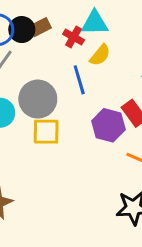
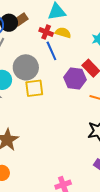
red cross: (74, 37) -> (46, 32), moved
yellow semicircle: (100, 55) -> (63, 33), turned -105

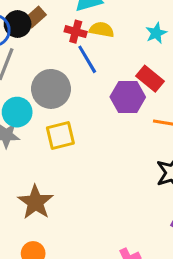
yellow square: (34, 88) -> (60, 136), moved

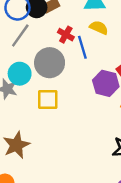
red cross: (76, 32) -> (66, 35), moved

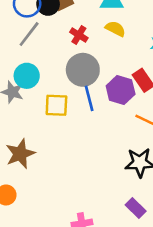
blue line: (82, 47) -> (89, 98), moved
gray circle: (50, 63) -> (83, 70), moved

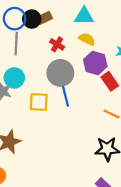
gray line: (29, 34) -> (16, 44), turned -35
purple hexagon: (121, 90) -> (95, 63), moved

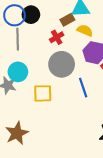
brown rectangle: (45, 18) -> (67, 20), moved
red cross: (57, 44) -> (57, 37), turned 32
blue line: (65, 96) -> (83, 88), moved

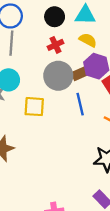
black circle: (31, 15) -> (55, 17), moved
brown rectangle: (67, 20) -> (80, 74), moved

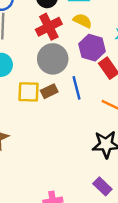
red cross: (55, 45) -> (49, 27), size x1.5
brown rectangle: (80, 74) -> (49, 91), moved

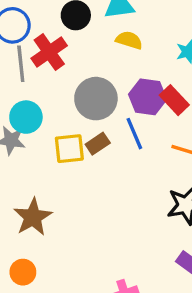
red cross: (49, 27) -> (49, 52), moved
purple hexagon: (92, 48) -> (148, 97), moved

